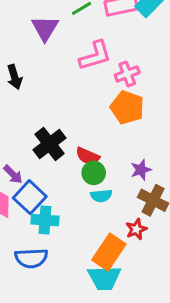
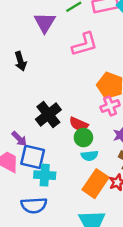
pink cross: (127, 74) -> (110, 106), moved
blue square: (30, 197) -> (33, 157), turned -30
orange rectangle: (109, 252) -> (96, 184), moved

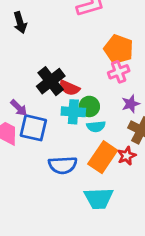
red semicircle: (79, 124) -> (69, 88), moved
cyan cross: (45, 175) -> (73, 112), moved
blue semicircle: (34, 205) -> (63, 165), moved

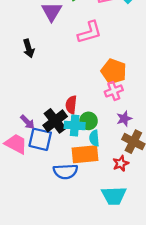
black cross: (51, 81) -> (55, 121), moved
red semicircle: (69, 88) -> (71, 105), turned 72
cyan semicircle: (96, 126) -> (94, 138), turned 91
orange rectangle: (103, 157) -> (85, 154), moved, turned 50
cyan trapezoid: (99, 198) -> (114, 196), moved

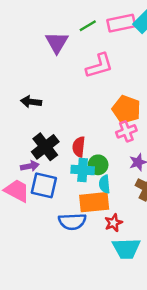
black arrow: (29, 48) -> (31, 102), moved, turned 114
black cross: (55, 121) -> (45, 147), moved
purple arrow: (27, 122) -> (30, 166), turned -56
red star: (121, 163) -> (113, 223), moved

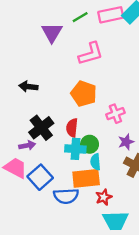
orange pentagon: (126, 109) -> (84, 94), moved
blue square: (44, 185) -> (40, 177), moved, turned 35

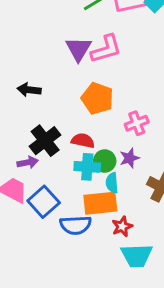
purple triangle: (52, 32) -> (78, 49), moved
red semicircle: (72, 128) -> (83, 141), turned 96
purple star: (126, 142) -> (129, 158), moved

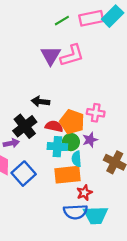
black arrow: (29, 90) -> (41, 102), moved
orange pentagon: (97, 98) -> (72, 122), moved
pink cross: (137, 123) -> (96, 113), turned 30
blue semicircle: (76, 225) -> (75, 212), moved

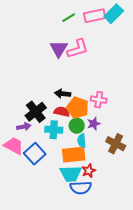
black arrow: (41, 102) -> (63, 94), moved
cyan cross: (57, 147) -> (54, 130), moved
cyan trapezoid: (96, 215) -> (71, 174), moved

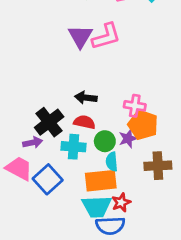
orange pentagon: (78, 108) -> (143, 125), moved
brown cross: (116, 144) -> (158, 166), turned -30

